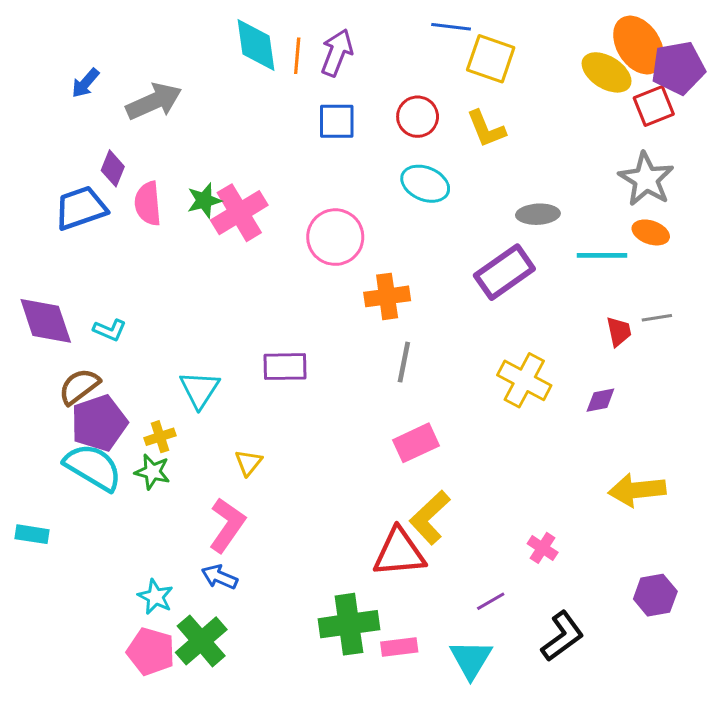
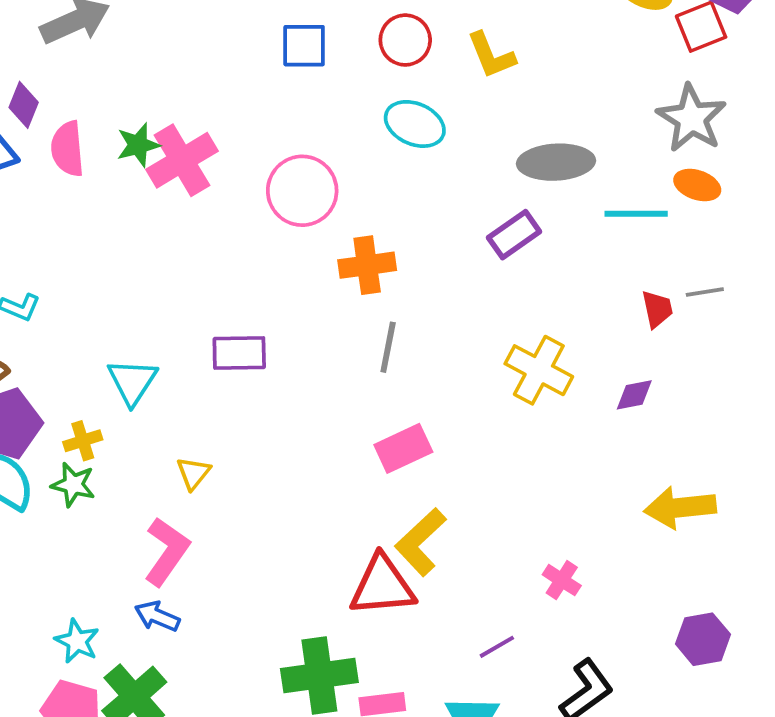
gray ellipse: (538, 214) -> (556, 162), size x1.4
purple rectangle: (504, 272) -> (514, 235), size x0.7

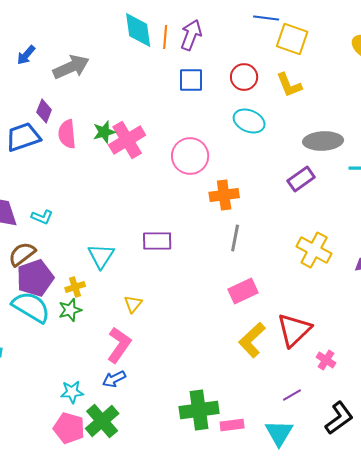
green star: (73, 485) -> (70, 310), turned -30
red triangle: (382, 586) -> (294, 330), moved, turned -39
blue arrow: (157, 616) -> (114, 379), turned -50
cyan star: (77, 641) -> (72, 392), turned -30

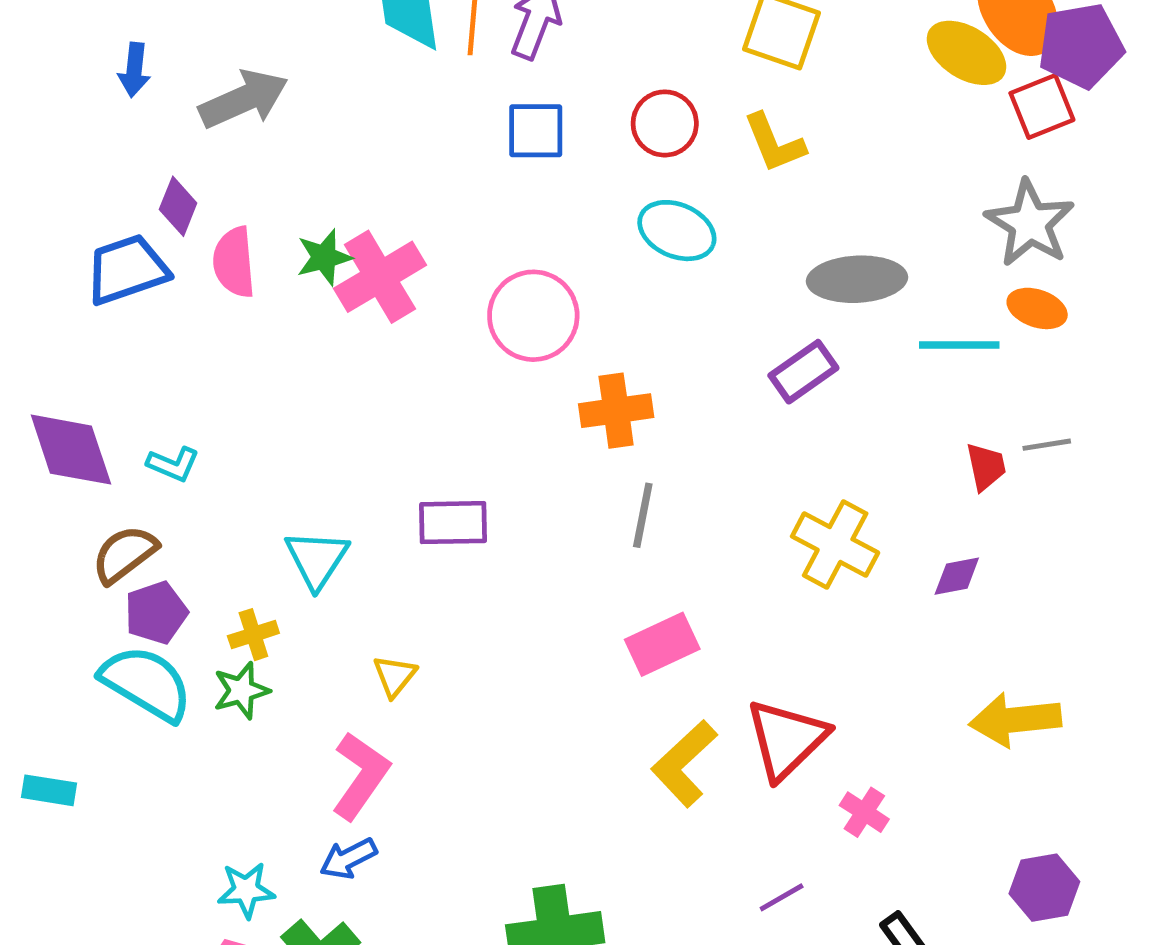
blue arrow: (26, 55) -> (134, 70), turned -35
purple pentagon: (35, 278) -> (156, 613), size x0.7

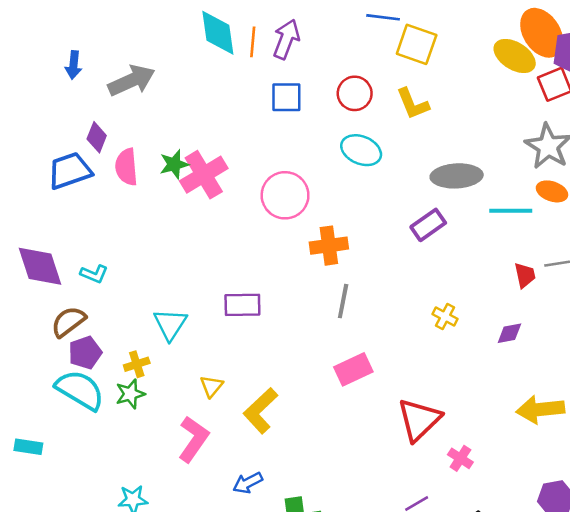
yellow cross: (835, 544) -> (445, 317), size x0.6
yellow L-shape: (684, 764) -> (261, 411), moved
blue arrow: (348, 858) -> (248, 483), moved

